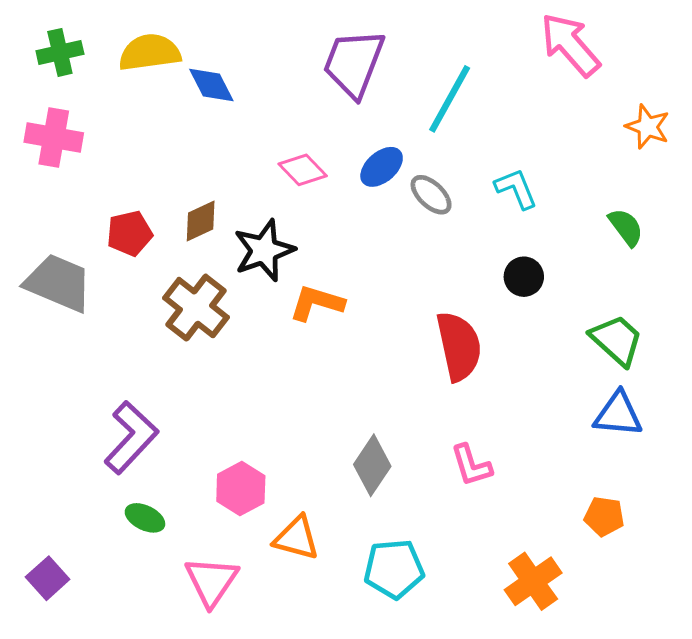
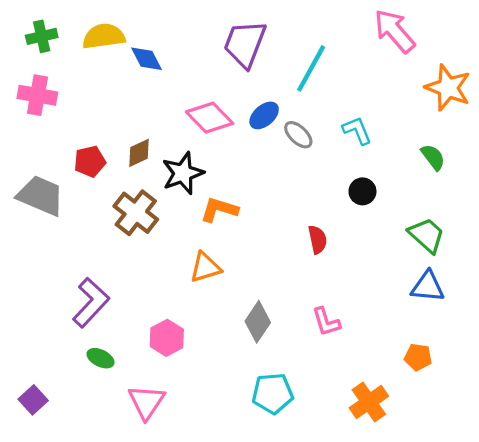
orange star: (648, 127) -> (448, 88), size x1.5
pink diamond: (303, 170) -> (210, 118), size x1.4
red semicircle: (459, 346) -> (318, 239), size x0.6
orange triangle: (297, 538) -> (205, 267), moved, turned -32

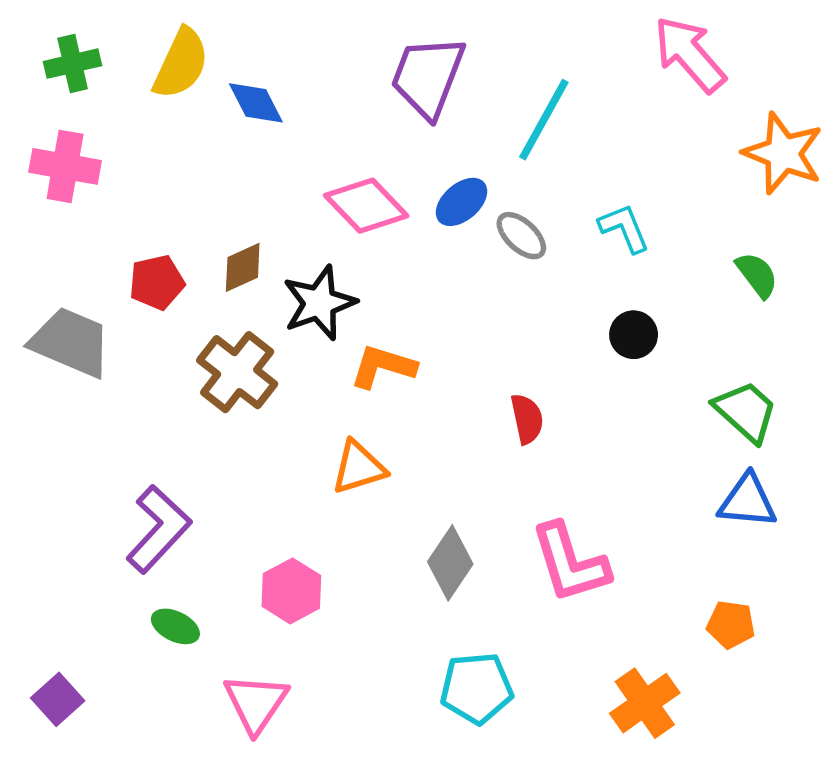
yellow semicircle: (104, 36) -> (181, 64), turned 123
red semicircle: (318, 239) -> (527, 419), moved
pink L-shape: (326, 322) -> (570, 563), size x1.6

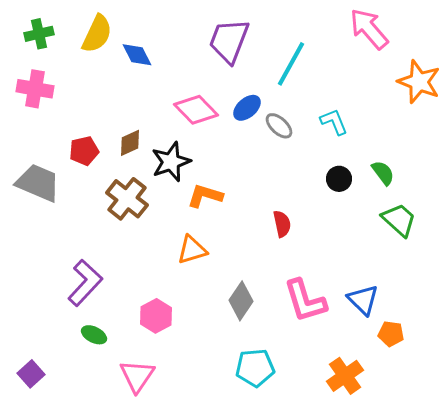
green semicircle: (757, 275) -> (383, 173), moved
blue triangle: (748, 501) -> (363, 300), moved, turned 40

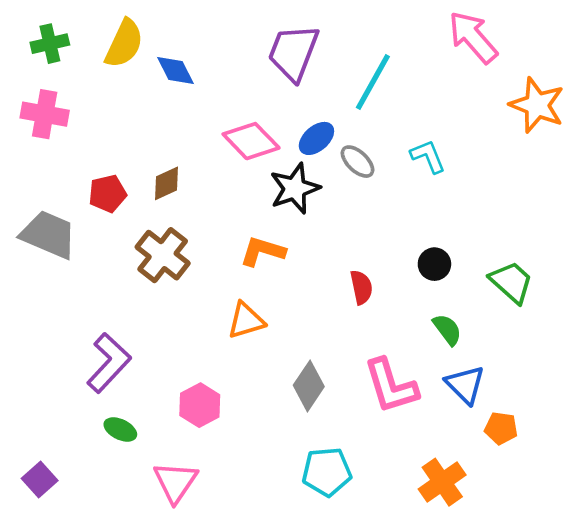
black star: (171, 162) -> (295, 188), moved
green semicircle: (383, 173) -> (447, 329), moved
black circle: (339, 179) -> (434, 264), moved

